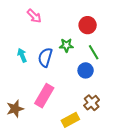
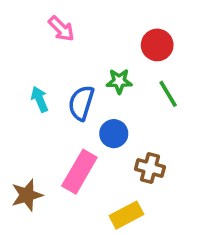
blue circle: (86, 70) -> (114, 134), moved
brown cross: (92, 103) -> (150, 168), moved, turned -35

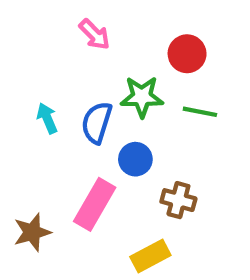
pink arrow: (61, 29) -> (95, 34), moved
green star: (119, 81) -> (142, 97), size x1.4
green line: (168, 94) -> (200, 112), turned -48

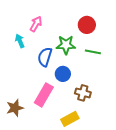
pink arrow: (95, 34) -> (36, 24), moved, turned -105
cyan arrow: (47, 118) -> (20, 41), moved

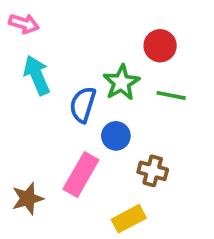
pink arrow: (36, 24) -> (24, 24), moved, turned 77
cyan arrow: (20, 41) -> (37, 75), size x1.5
green star: (66, 45) -> (121, 83), turned -30

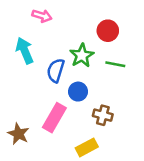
pink arrow: (24, 24) -> (42, 16), moved
brown star: (28, 198) -> (18, 134), turned -30

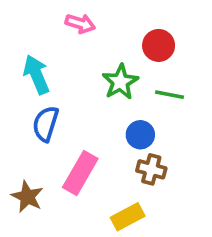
pink arrow: (42, 16) -> (80, 24), moved
blue semicircle: (56, 70) -> (46, 124), moved
blue circle: (78, 92) -> (140, 135), moved

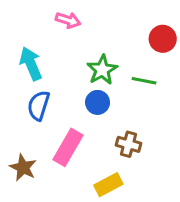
red circle: (159, 45) -> (163, 39), moved
blue circle: (140, 135) -> (98, 102), moved

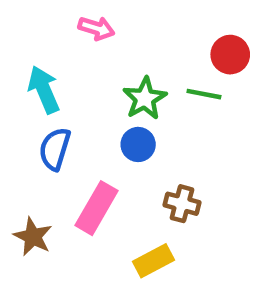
green line: (144, 81) -> (204, 94), moved

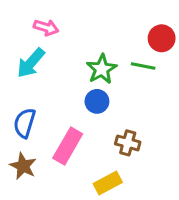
pink arrow: (96, 28) -> (46, 28), moved
cyan arrow: (44, 90) -> (31, 63), turned -116
blue semicircle: (55, 149) -> (25, 123), moved

